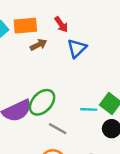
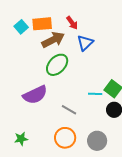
brown arrow: (38, 45) -> (53, 40), size x1.6
green ellipse: (42, 102) -> (57, 65), moved

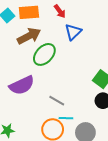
brown arrow: (53, 40) -> (29, 36), moved
cyan line: (95, 94) -> (66, 118), moved

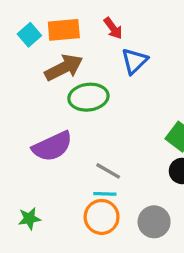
green ellipse: (44, 54) -> (88, 97), turned 40
cyan line: (66, 118) -> (105, 194), moved

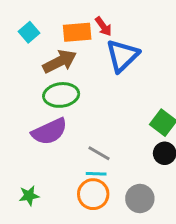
orange rectangle: (64, 30) -> (77, 32), moved
blue triangle: (134, 61) -> (122, 56), size x1.4
green ellipse: (88, 97) -> (61, 95), moved

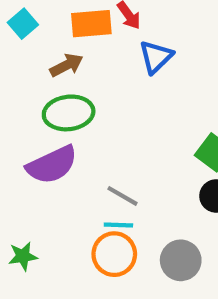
blue triangle: (122, 56) -> (156, 57), size x0.7
brown arrow: (60, 61) -> (66, 65), size x0.7

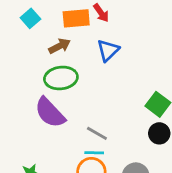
blue triangle: (156, 57) -> (108, 50), moved
purple semicircle: (52, 165) -> (50, 113), turned 72

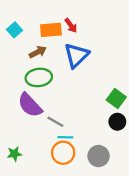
blue triangle: (108, 50) -> (76, 55), size x1.4
gray line: (97, 133) -> (55, 122), moved

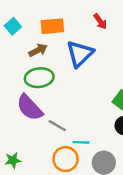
red arrow: (71, 25) -> (100, 21), moved
cyan line: (65, 137) -> (81, 142), moved

